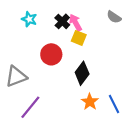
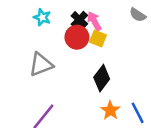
red circle: (51, 54) -> (77, 37), moved
gray triangle: (16, 76) -> (41, 64), moved

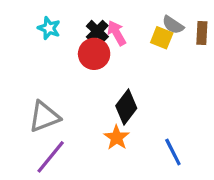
yellow square: (98, 38) -> (162, 38), moved
gray triangle: (41, 64) -> (44, 117), moved
orange star: (110, 110) -> (117, 138), moved

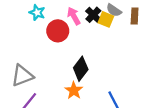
cyan star: (49, 28) -> (37, 13), moved
black cross: (97, 31) -> (93, 15), moved

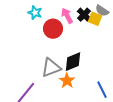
black diamond: (81, 69) -> (73, 62), turned 30
gray triangle: (22, 76) -> (51, 68), moved

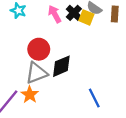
red circle: (53, 29) -> (39, 49), moved
orange star: (67, 81) -> (30, 95), moved

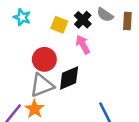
pink arrow: (55, 14) -> (83, 45), moved
yellow square: (86, 17) -> (59, 25), moved

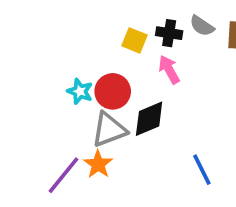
cyan star: (22, 17) -> (80, 91), moved
black cross: (83, 20) -> (169, 33), turned -35

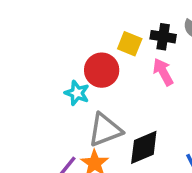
red circle: (113, 91) -> (102, 70), moved
black diamond: (149, 119) -> (144, 147), moved

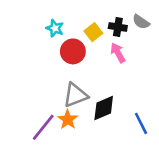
yellow square: (130, 44) -> (93, 32), turned 30
cyan star: (77, 93) -> (55, 28), moved

